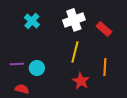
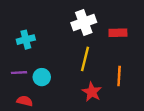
cyan cross: (32, 21) -> (26, 40), moved, turned 35
red rectangle: (104, 29) -> (118, 33), turned -42

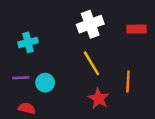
red rectangle: (118, 33) -> (136, 29), moved
yellow line: (85, 59) -> (91, 63), turned -45

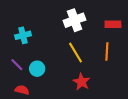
purple line: (21, 78) -> (17, 65), turned 48
orange line: (128, 81) -> (107, 52), moved

